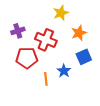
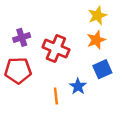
yellow star: (61, 13) -> (97, 15), moved
red pentagon: (27, 58) -> (18, 70), moved

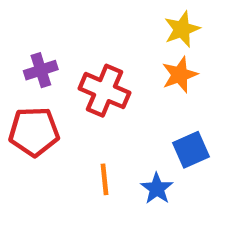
blue square: (102, 69) -> (191, 150), moved
blue star: (78, 86) -> (157, 188), moved

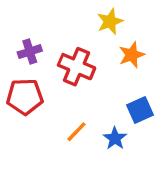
yellow star: (182, 29) -> (110, 21), moved
orange line: (105, 179) -> (77, 132), turned 50

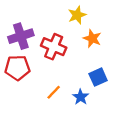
purple cross: (30, 52) -> (21, 36), size x1.5
orange star: (132, 55) -> (92, 38), turned -30

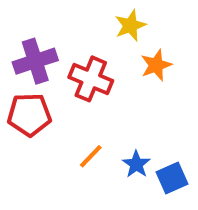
orange star: (92, 38) -> (156, 65), turned 30
blue square: (98, 77) -> (172, 178), moved

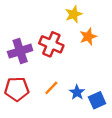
purple cross: (35, 61) -> (20, 51), moved
red pentagon: (29, 115) -> (17, 89), moved

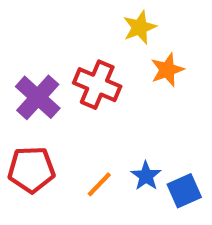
purple cross: (20, 51) -> (38, 97), turned -30
orange line: (51, 88) -> (99, 184), moved

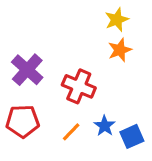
yellow star: (140, 27) -> (117, 20), moved
red cross: (97, 85) -> (79, 86), moved

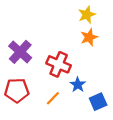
blue star: (105, 126) -> (78, 85), moved

